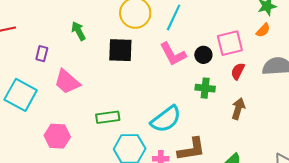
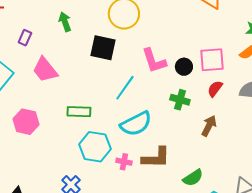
cyan line: (174, 17) -> (125, 88), moved

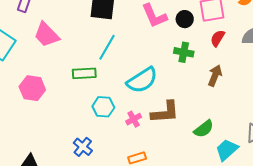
cyan line: (125, 88) -> (107, 47), moved
cyan hexagon: (95, 147) -> (103, 107), size x0.7
pink cross: (124, 162) -> (134, 119), turned -35

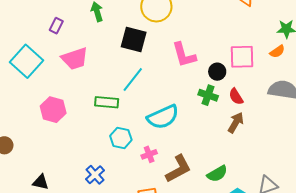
black circle: (185, 19) -> (217, 72), moved
pink trapezoid: (47, 35) -> (75, 59), turned -72
red semicircle: (218, 38) -> (236, 97), moved, turned -72
brown L-shape: (165, 112) -> (178, 169), moved, turned -32

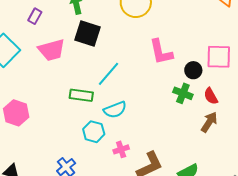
black square: (134, 39) -> (87, 34), moved
pink hexagon: (53, 110) -> (16, 113), moved
cyan semicircle: (163, 117) -> (115, 110), moved, size x0.7

